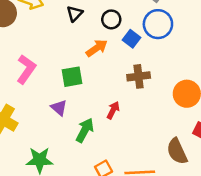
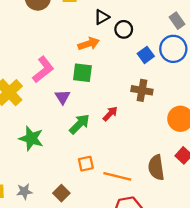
black circle: (111, 19) -> (124, 29), moved
orange arrow: (97, 48) -> (89, 44), moved
pink L-shape: (26, 69) -> (43, 70), moved

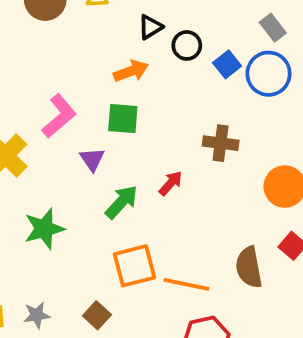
blue square: (146, 55) -> (227, 64), moved
green star: (31, 138) -> (44, 229), turned -30
orange square: (86, 164) -> (134, 266), size x1.6

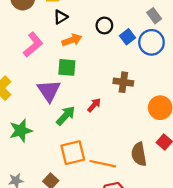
black triangle: (150, 27) -> (61, 17), moved
pink L-shape: (59, 116) -> (33, 45), moved
purple triangle: (92, 159) -> (49, 91), size x1.6

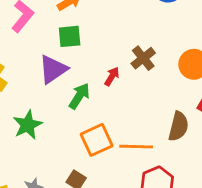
brown cross: (123, 82) -> (143, 58), moved, turned -36
purple triangle: (49, 91) -> (53, 69), turned 40
brown semicircle: (139, 154) -> (178, 126), turned -145

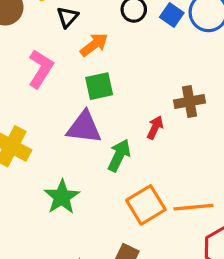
brown cross: (143, 58) -> (190, 101), turned 35
purple triangle: (53, 69) -> (84, 127), turned 48

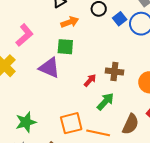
pink L-shape: (41, 69) -> (25, 35), moved
green arrow: (119, 155) -> (105, 102), moved
green star: (62, 197) -> (26, 122), moved

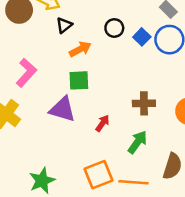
red arrow: (90, 80) -> (102, 123), moved

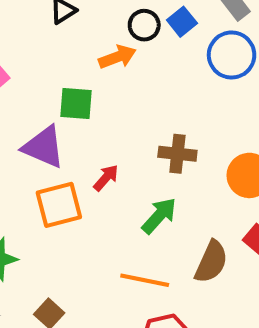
blue square: (142, 37) -> (182, 22), moved
orange arrow: (80, 49) -> (117, 57), moved
orange square: (98, 175) -> (59, 205), moved

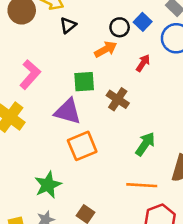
brown cross: (177, 154) -> (118, 99), moved, turned 35
red arrow: (106, 178) -> (143, 63), moved

